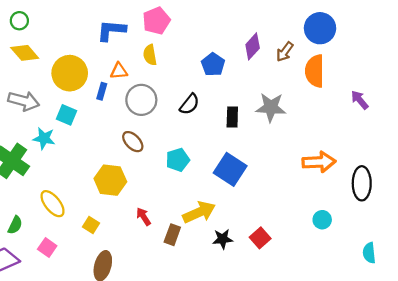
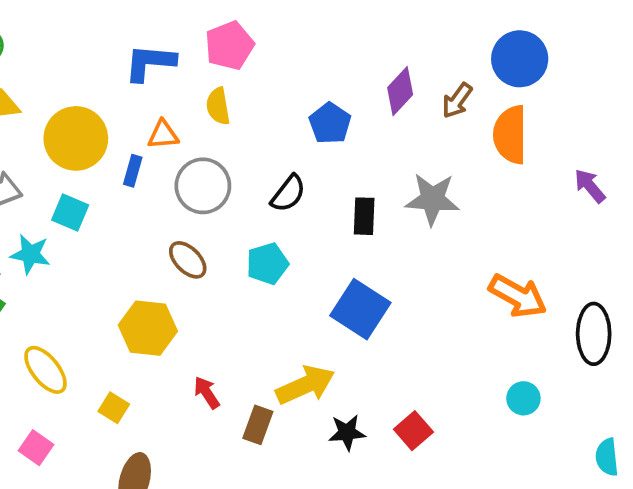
cyan pentagon: (178, 160) -> (267, 264), moved
orange arrow: (319, 162) -> (518, 296), turned 32

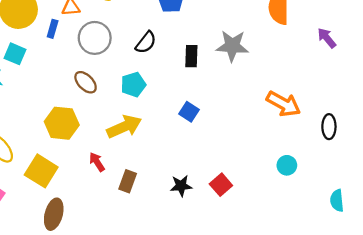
blue square: (360, 309) -> (189, 112), size x0.6
black ellipse: (594, 334) -> (329, 127), size x0.7
yellow arrow: (305, 385) -> (124, 127), moved
yellow square: (114, 408) -> (41, 171), size x1.8

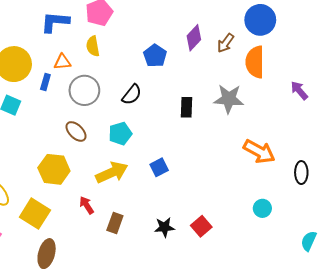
gray star: (232, 46) -> (229, 99), moved
black rectangle: (191, 56) -> (187, 107), moved
blue square: (189, 112) -> (159, 167), moved, turned 30
cyan semicircle: (337, 201) -> (309, 241), turned 30

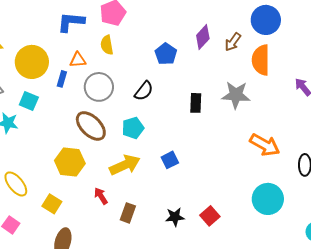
brown ellipse: (76, 131) -> (91, 126), size x1.5
cyan circle: (262, 208) -> (268, 199), size x1.8
yellow square: (35, 214) -> (52, 204), size x0.7

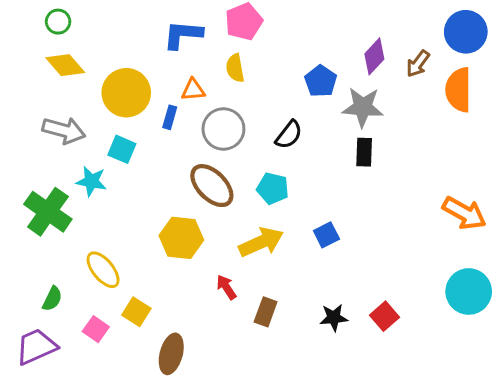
gray star: (236, 95) -> (363, 107), moved
cyan pentagon: (133, 128) -> (273, 188), turned 30
yellow square: (52, 204) -> (136, 312), moved

